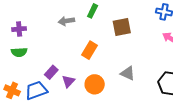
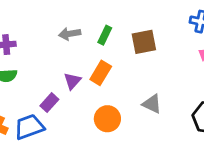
green rectangle: (93, 11) -> (105, 35), moved
purple triangle: (68, 81) -> (72, 81), moved

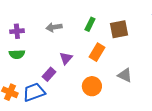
gray arrow: (70, 34) -> (54, 27), moved
orange rectangle: (101, 73) -> (97, 52), moved

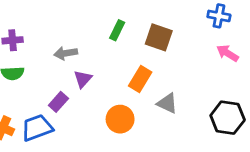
gray arrow: (54, 27) -> (66, 53), moved
brown square: (119, 29) -> (159, 37), turned 30
orange rectangle: (97, 52) -> (140, 79), moved

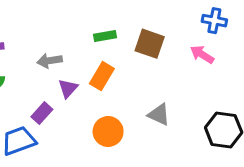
green rectangle: (117, 30) -> (105, 36), turned 54
pink arrow: (228, 53) -> (202, 54), moved
orange rectangle: (140, 79) -> (102, 76), moved

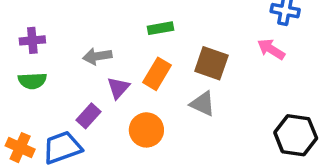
brown square: (150, 44) -> (211, 63), moved
gray triangle: (159, 115) -> (203, 104), moved
orange circle: (108, 132) -> (146, 130), moved

